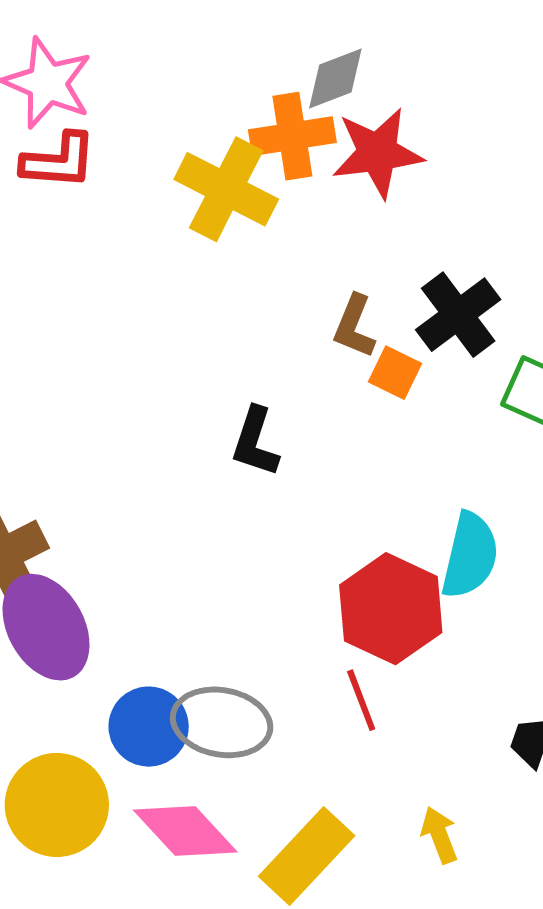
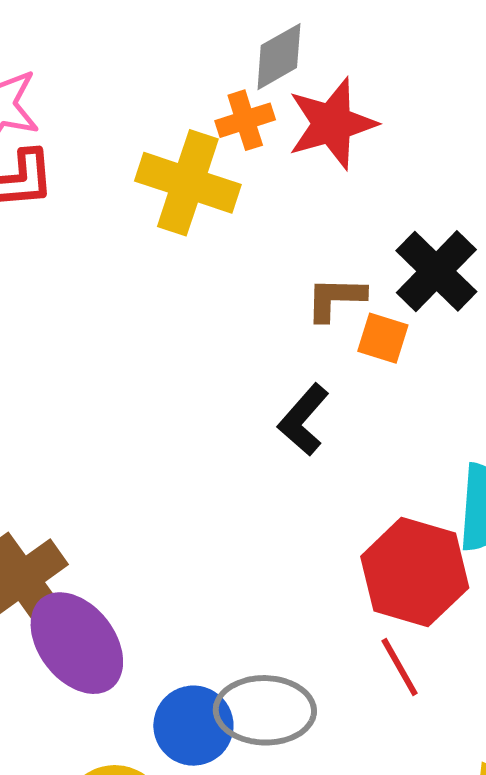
orange cross: (292, 136) -> (245, 120), size x0.7
brown L-shape: (354, 326) -> (336, 299), turned 78
black L-shape: (255, 442) -> (303, 420), moved, turned 32

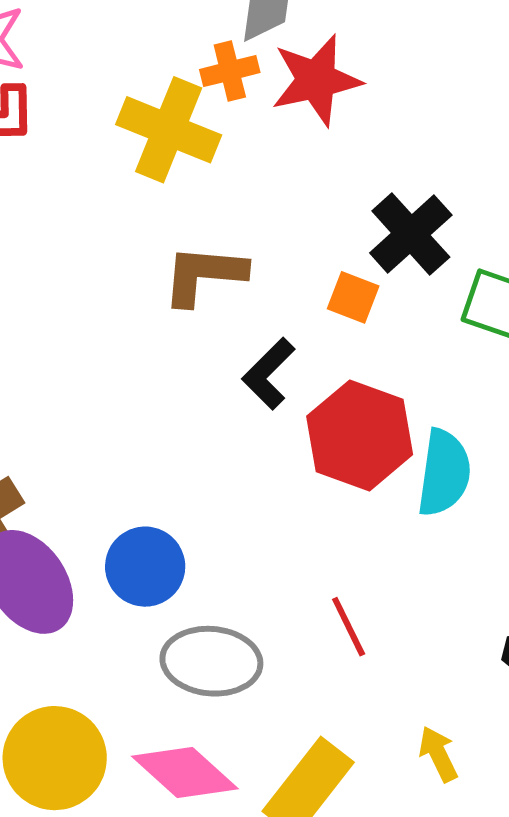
brown L-shape: (336, 299) -> (204, 275), moved, size x1.4
red hexagon: (415, 572) -> (360, 435), moved
blue circle: (193, 726) -> (145, 567), moved

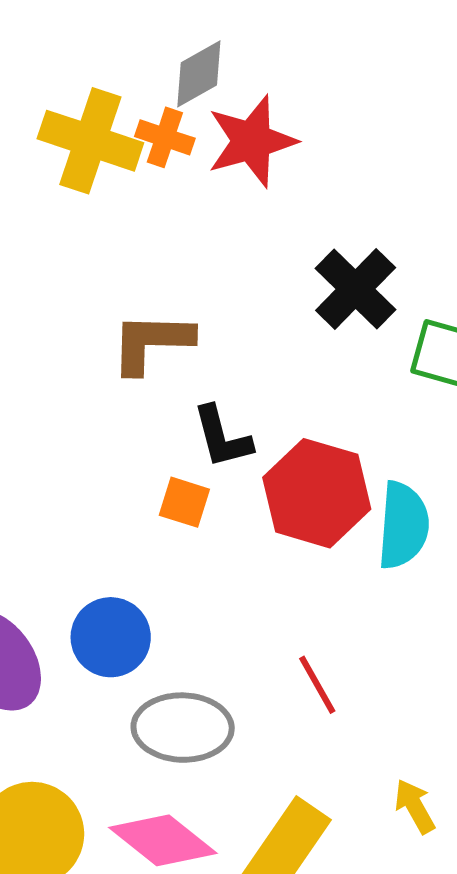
orange cross: (230, 71) -> (165, 137), turned 36
yellow cross: (169, 130) -> (90, 141), moved
orange square: (353, 297) -> (184, 502), moved
black L-shape: (269, 374) -> (222, 437), turned -56

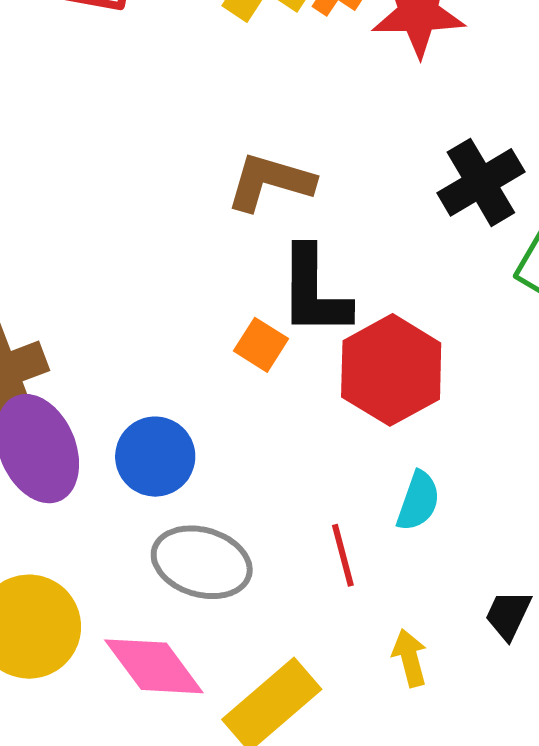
black L-shape: (222, 437) -> (314, 291), size x1.4
cyan semicircle: (403, 525) -> (418, 501), moved, size x0.7
yellow arrow: (415, 806) -> (410, 658), moved

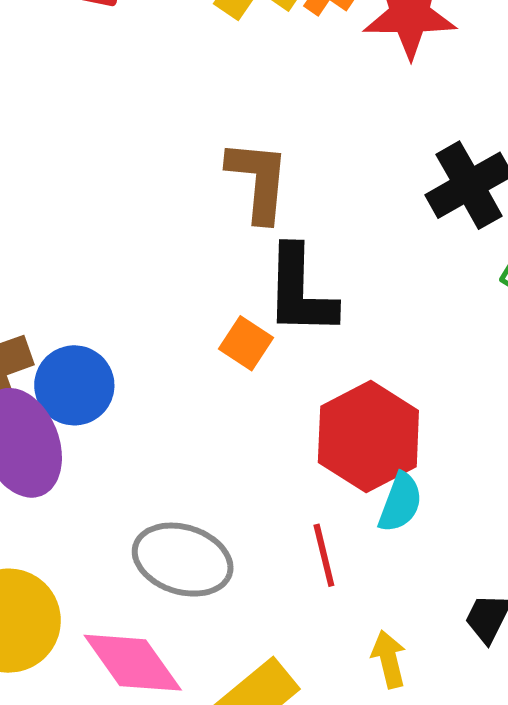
brown L-shape: (270, 182) -> (258, 181), turned 78
red hexagon: (391, 370) -> (368, 437), moved
blue circle: (155, 457) -> (74, 385), moved

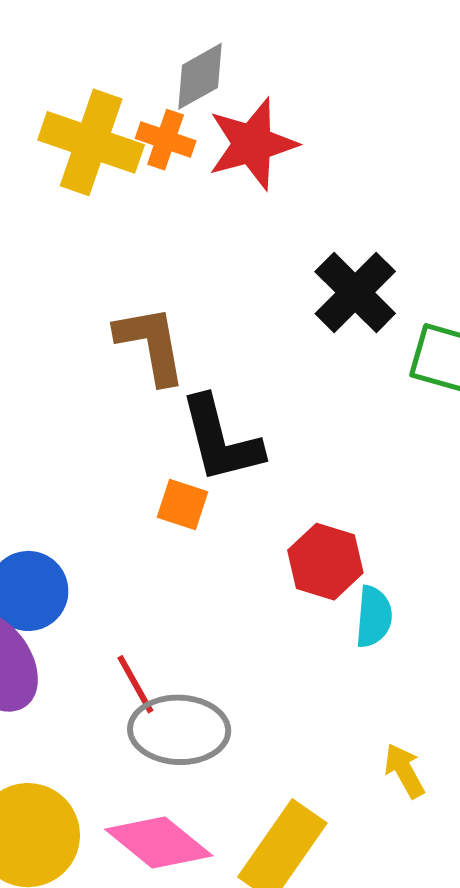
red hexagon: (368, 437) -> (325, 562), size x0.7
red line: (324, 555) -> (135, 684), moved

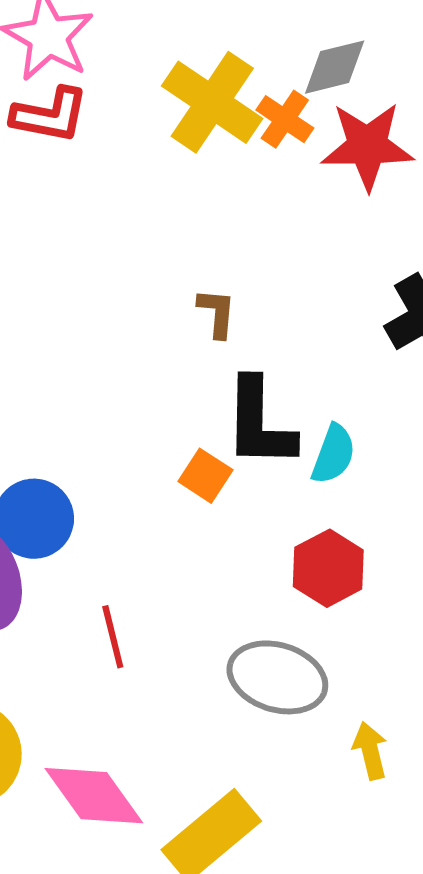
brown L-shape: (151, 344) -> (217, 313), size x0.6
cyan semicircle: (374, 617) -> (333, 454), moved
gray ellipse: (179, 730) -> (277, 677), moved
yellow arrow: (404, 771) -> (370, 751), moved

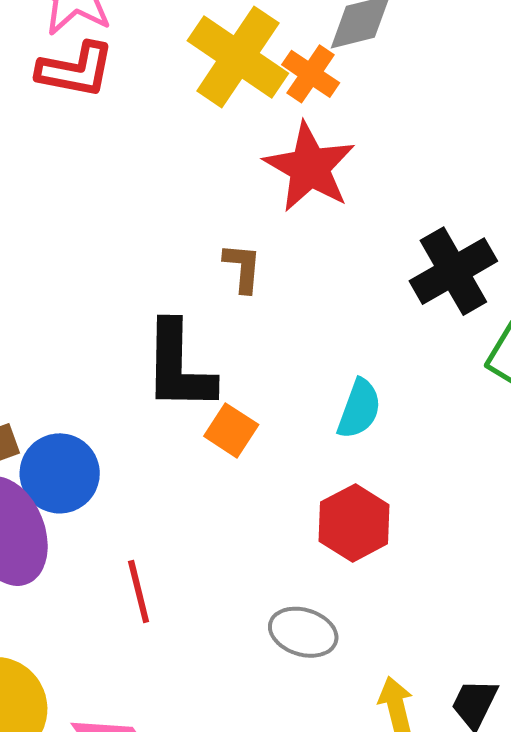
red star: (367, 146) -> (310, 167), moved, turned 30
black L-shape: (259, 423) -> (179, 366), moved
gray ellipse: (277, 677) -> (303, 632), size x0.7

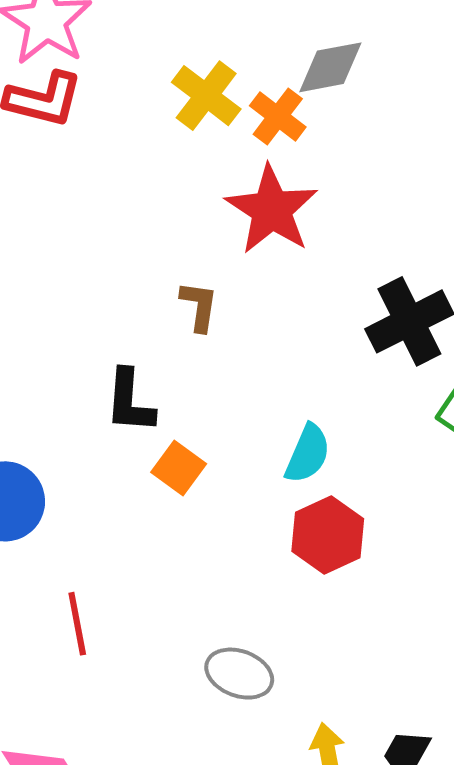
yellow cross: (238, 57) -> (206, 96), size x0.7
black L-shape: (179, 366) -> (130, 401), size x0.7
red hexagon: (354, 523) -> (328, 535), moved

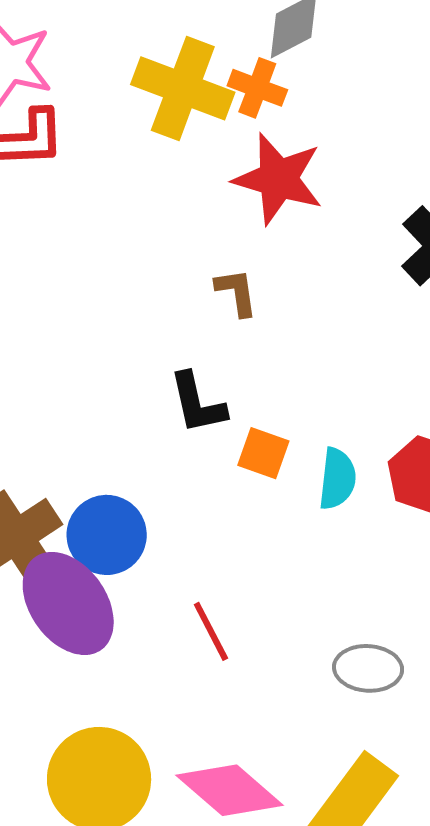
yellow cross: (206, 96) -> (183, 88), size x1.4
cyan semicircle: (308, 454) -> (337, 479), moved
gray ellipse: (239, 674) -> (368, 668), moved

